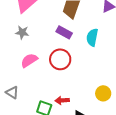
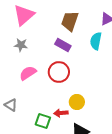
cyan semicircle: (92, 37) -> (96, 41), moved
yellow circle: (103, 93) -> (77, 102), moved

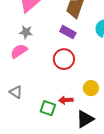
pink semicircle: (28, 73) -> (19, 51), moved
yellow circle: (77, 102) -> (91, 88), moved

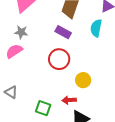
yellow circle: (91, 88) -> (83, 80), moved
red arrow: (66, 100) -> (69, 100), moved

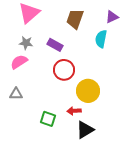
purple rectangle: (63, 32) -> (55, 45), moved
yellow circle: (83, 80) -> (88, 91), size x1.5
gray triangle: (11, 92) -> (16, 94), moved, turned -32

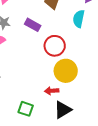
red circle: (64, 70) -> (55, 46), moved
green square: (48, 119) -> (26, 109), moved

